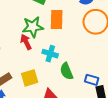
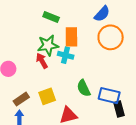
cyan cross: (50, 54) -> (66, 55), moved
blue rectangle: (92, 80) -> (109, 96), size x1.5

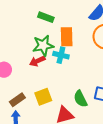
red arrow: (42, 61) -> (37, 61), turned -84
green semicircle: (84, 88) -> (80, 99), moved

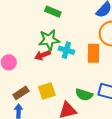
orange rectangle: (67, 37) -> (93, 53), moved
green semicircle: (80, 99) -> (84, 95), turned -48

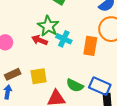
green star: (49, 40) -> (48, 26), turned 30
red arrow: (43, 55) -> (40, 40), turned 35

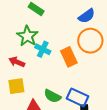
red arrow: (40, 40) -> (17, 62), moved
orange rectangle: (90, 46) -> (69, 57), turned -36

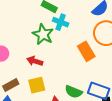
cyan cross: (43, 49) -> (61, 22), moved

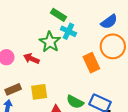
red arrow: (35, 61) -> (31, 59), moved

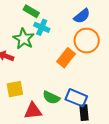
orange rectangle: (91, 63) -> (66, 58), turned 66

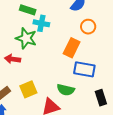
orange circle: (87, 41) -> (88, 27), size x0.6
blue rectangle: (76, 98) -> (84, 69), moved

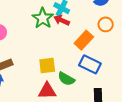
red arrow: (13, 59) -> (62, 20), moved
yellow square: (28, 89) -> (47, 66), moved

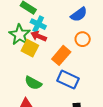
yellow square: (47, 66) -> (30, 48), moved, turned 36
green semicircle: (66, 79) -> (33, 83), moved

